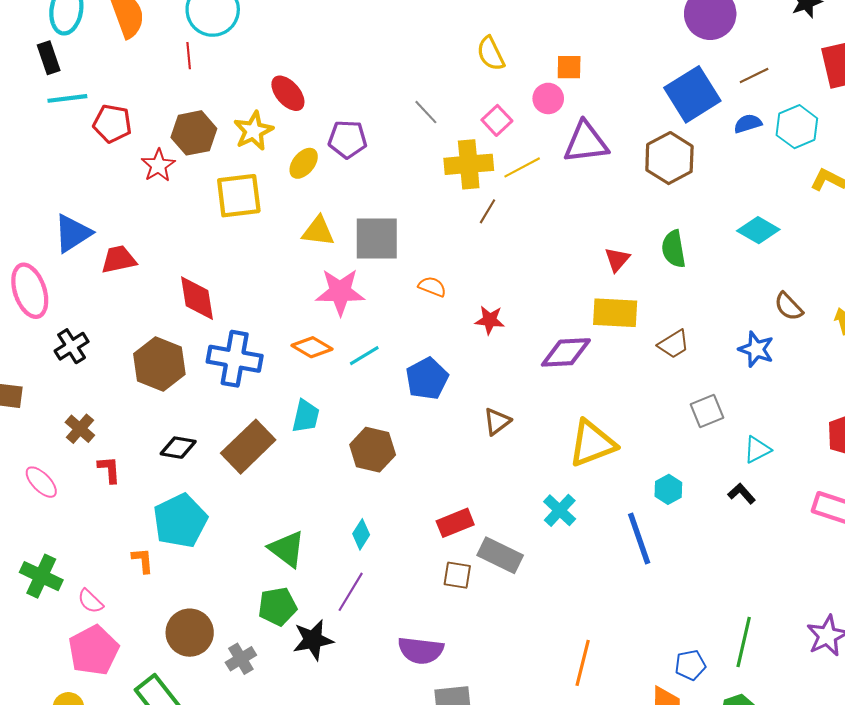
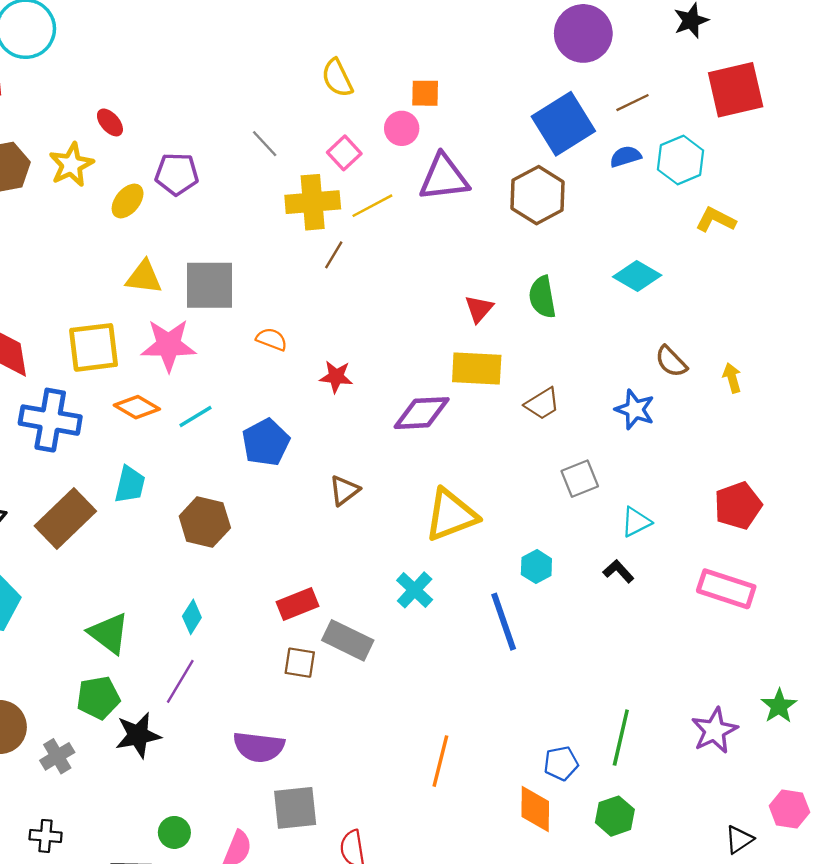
red ellipse: (288, 93) -> (110, 122), size x0.7
yellow square: (239, 196) -> (94, 347), moved

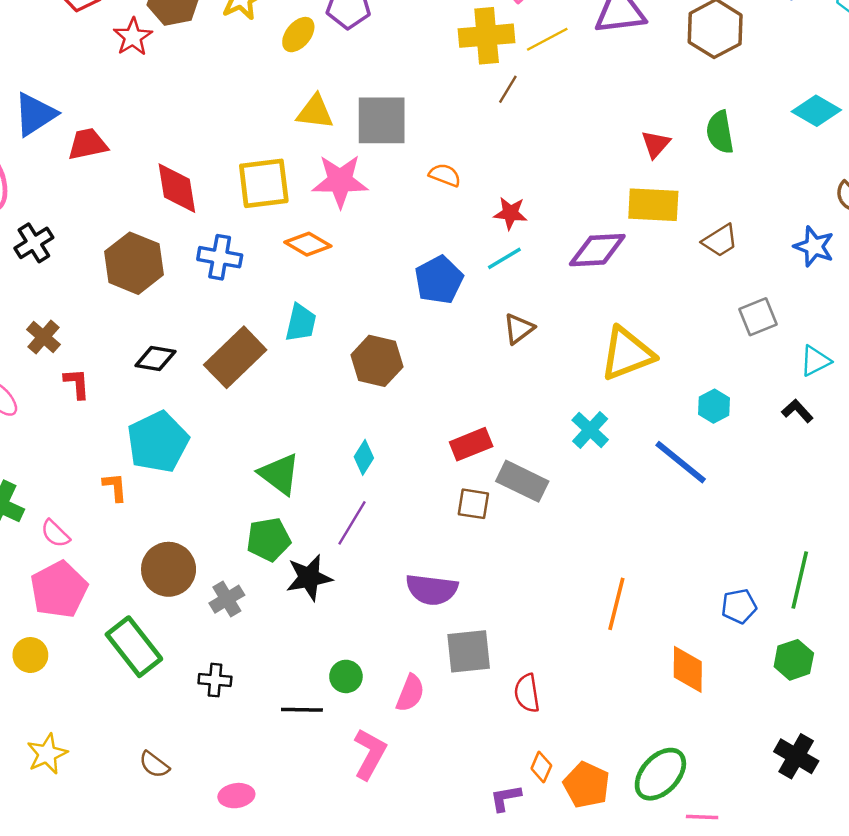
cyan line: (195, 417) -> (504, 258), moved
blue cross: (50, 420) -> (220, 257), size x0.7
blue line: (504, 622) -> (681, 462), turned -32
orange diamond: (535, 809) -> (688, 669), moved

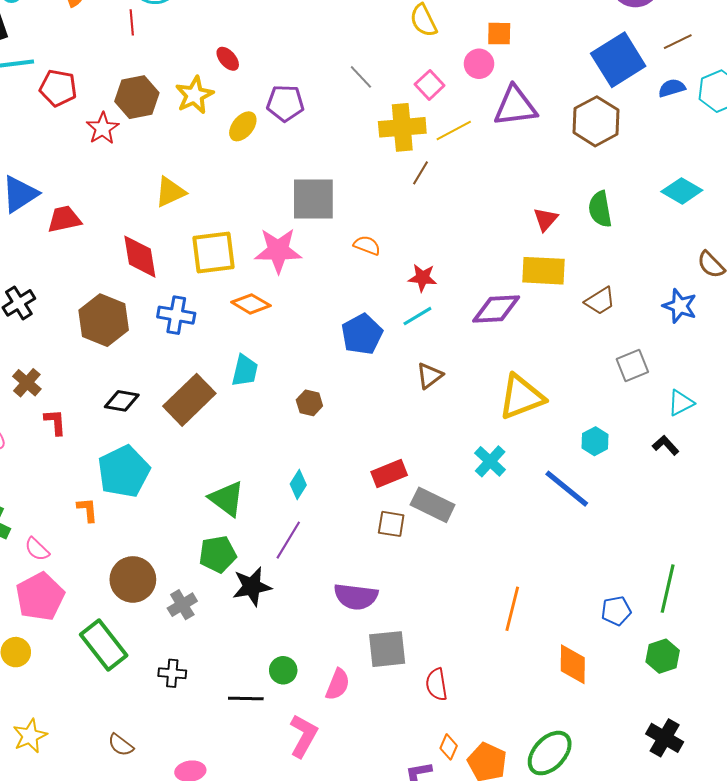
yellow triangle: (315, 112) -> (170, 192), moved, turned -32
brown hexagon: (377, 361) -> (309, 403), size x0.6

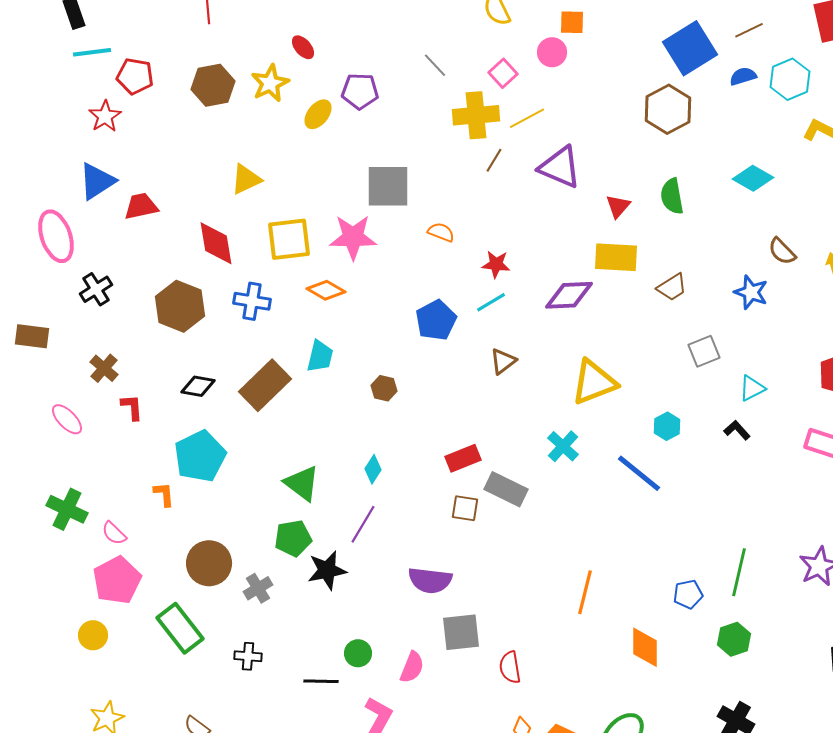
purple triangle: (515, 106) -> (560, 167), moved, turned 30
red star: (103, 128) -> (105, 116), moved

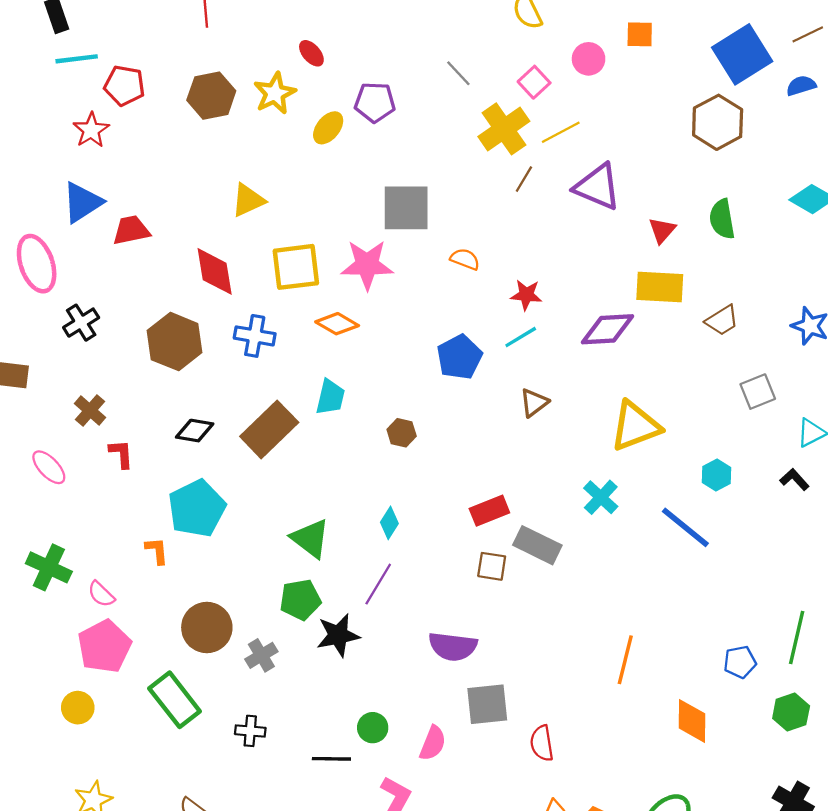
orange square: (572, 22) -> (640, 34), moved
yellow cross: (476, 115) -> (504, 129), turned -30

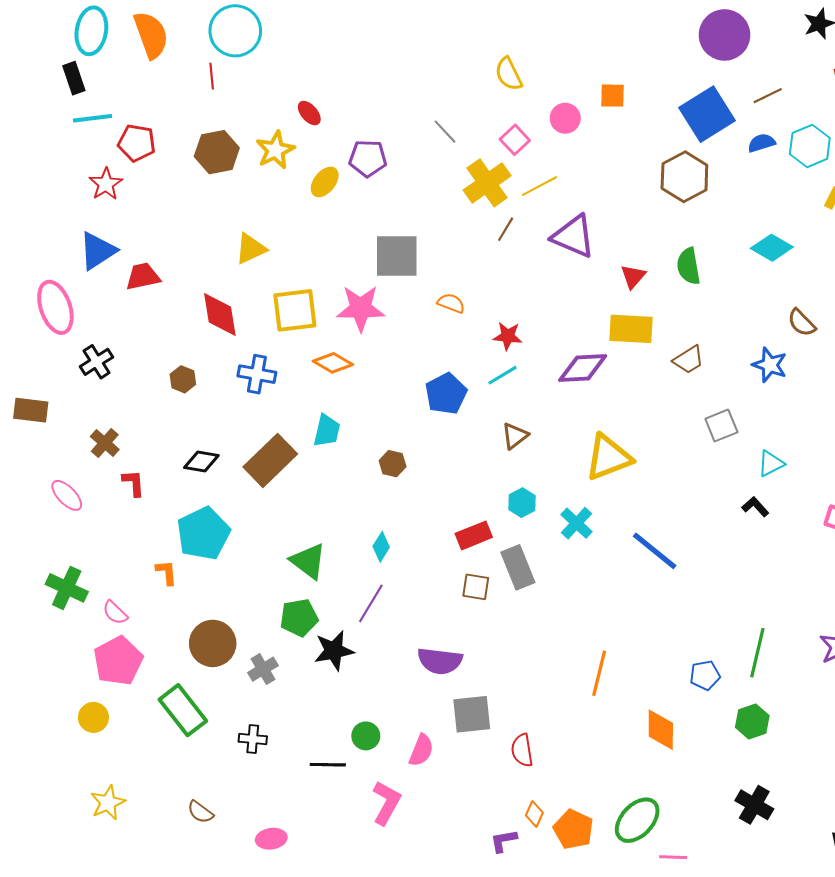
brown hexagon: (175, 342) -> (183, 379), size x0.5
cyan hexagon: (717, 475) -> (522, 503), moved
gray rectangle: (537, 545) -> (518, 567), turned 42

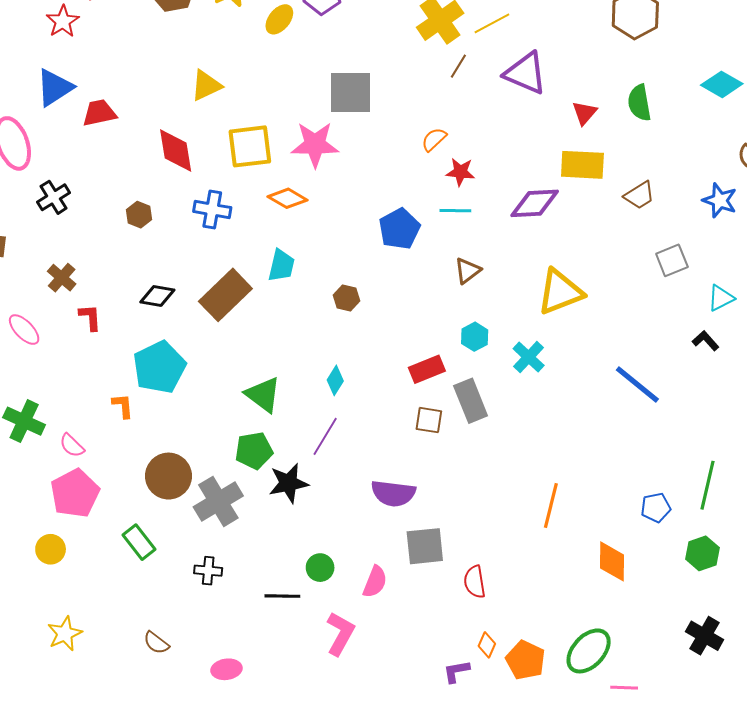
orange semicircle: (451, 303) -> (434, 139), moved, turned -64
cyan line: (502, 375) -> (455, 211), turned 32
blue line: (655, 551) -> (637, 384), moved
gray cross: (263, 669) -> (218, 501), size x1.6
green rectangle: (183, 710) -> (139, 542), size x0.7

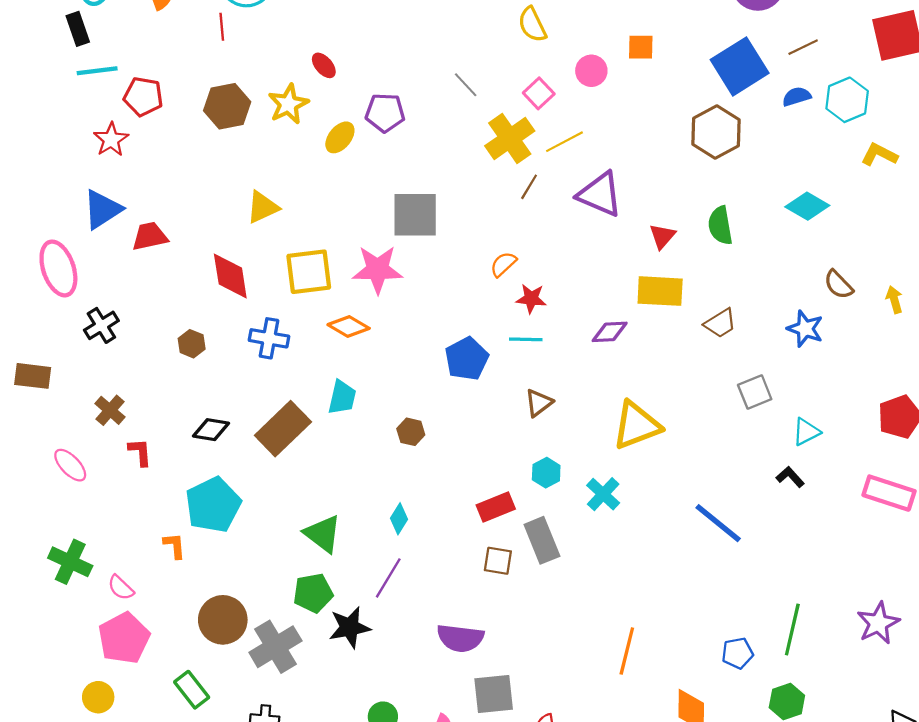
purple diamond: (535, 203) -> (610, 332), size x0.7

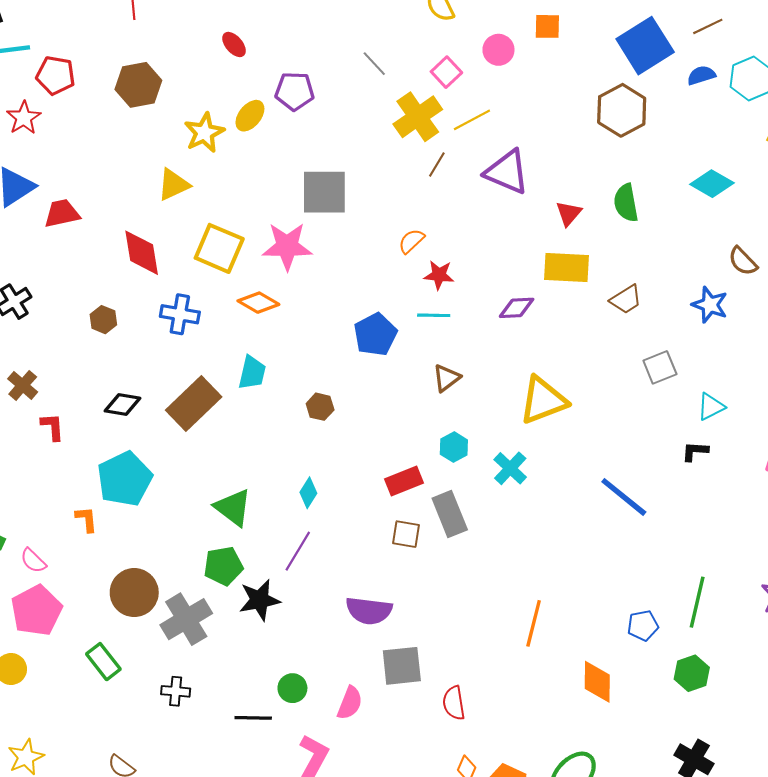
yellow star: (288, 104) -> (204, 133), moved
yellow square: (309, 272) -> (219, 248), turned 30
black L-shape: (790, 477) -> (695, 451), turned -44

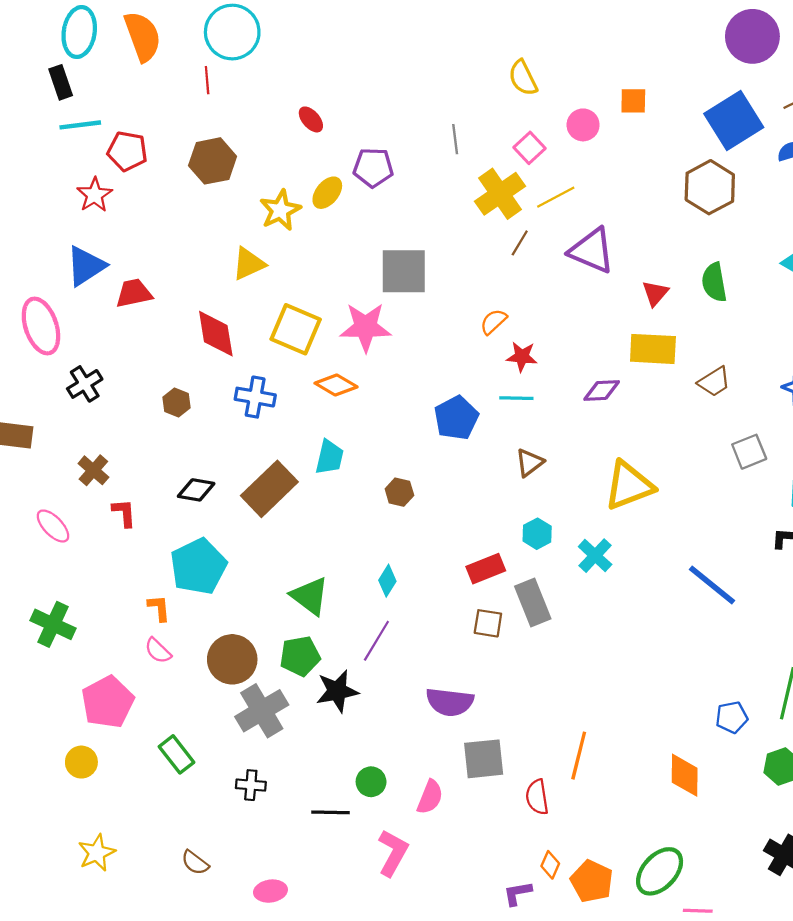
gray line: (374, 64) -> (455, 139), turned 36
pink semicircle: (33, 561) -> (158, 651), moved
brown circle: (134, 593) -> (232, 659), moved
orange line: (534, 623) -> (579, 756), moved

